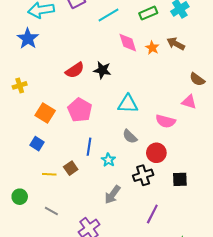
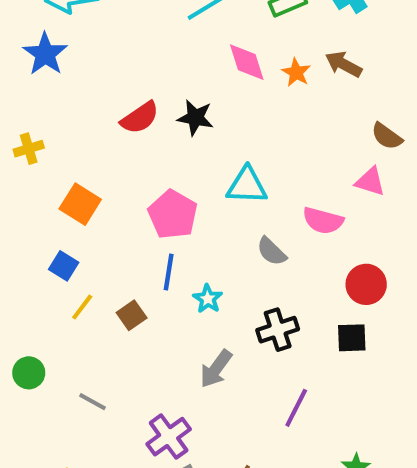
pink pentagon: (80, 110) -> (173, 214), moved
gray semicircle: (130, 136) -> (271, 251), moved
red circle: (156, 153) -> (366, 284), moved
yellow line: (49, 174) -> (82, 307), moved, turned -56

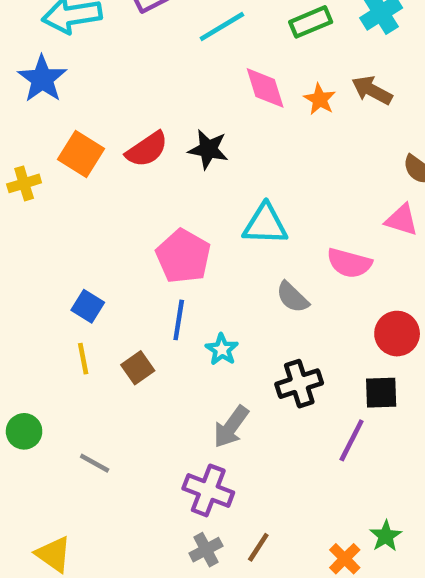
orange square: (80, 204) -> (81, 154), moved
blue square: (64, 266) -> (88, 306), moved
yellow line: (82, 307) -> (83, 359), turned -48
purple line: (296, 408) -> (352, 440), moved
purple cross: (169, 437) -> (208, 490), moved, turned -33

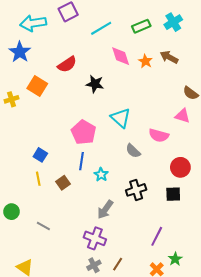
red semicircle: (147, 149) -> (67, 64), moved
cyan triangle: (265, 224) -> (121, 118), turned 40
purple line: (352, 440) -> (157, 236), moved

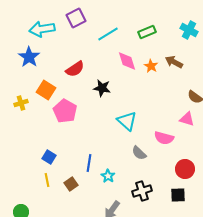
cyan cross: (173, 22) -> (189, 30), moved, turned -30
pink pentagon: (84, 132) -> (65, 111), moved

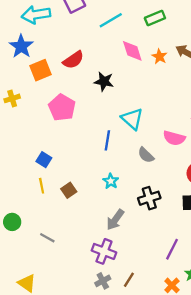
orange square: (46, 90) -> (40, 70), moved, turned 36
blue line: (89, 163) -> (107, 140), moved

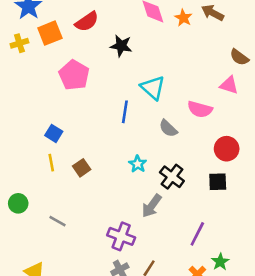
yellow cross: (12, 98) -> (19, 43), moved
cyan star: (111, 181) -> (138, 164), moved
black cross: (149, 198) -> (172, 177), turned -35
gray arrow: (115, 220) -> (152, 206), moved

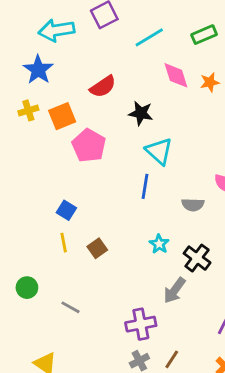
orange star: (183, 18) -> (210, 82), turned 30
orange square: (50, 33) -> (62, 116), moved
cyan triangle: (153, 88) -> (159, 151), moved
gray semicircle: (168, 128) -> (193, 205), turned -42
purple cross: (121, 236) -> (141, 324), turned -32

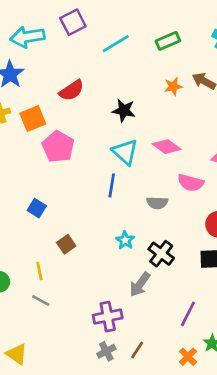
pink diamond: (176, 75) -> (167, 147), moved, turned -36
black star: (141, 113) -> (124, 110), moved
yellow line: (64, 243) -> (39, 271), moved

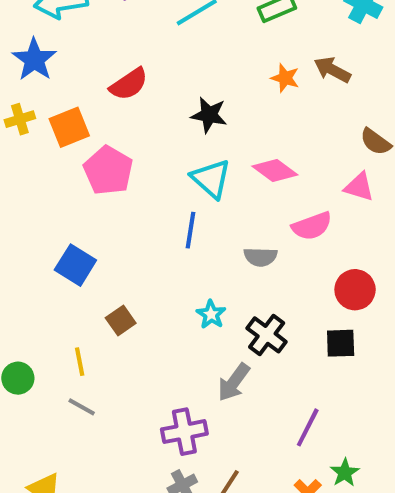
orange star: (173, 86) -> (285, 78), turned 30
pink semicircle: (191, 183) -> (312, 226), turned -35
blue square: (37, 208) -> (75, 265), size x1.4

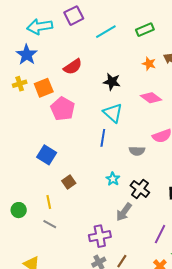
pink diamond: (275, 170) -> (151, 98), moved

